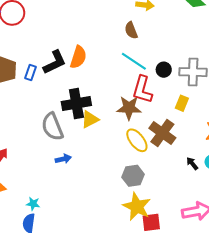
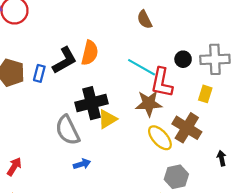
cyan line: (134, 61) -> (142, 67), moved
black arrow: (192, 163) -> (222, 158), turned 32
gray hexagon: (133, 176) -> (176, 177), moved

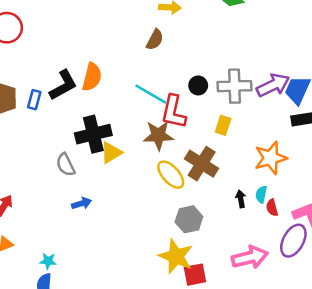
brown semicircle: (145, 19) -> (155, 40), turned -126
gray semicircle: (67, 130) -> (66, 165), size x0.7

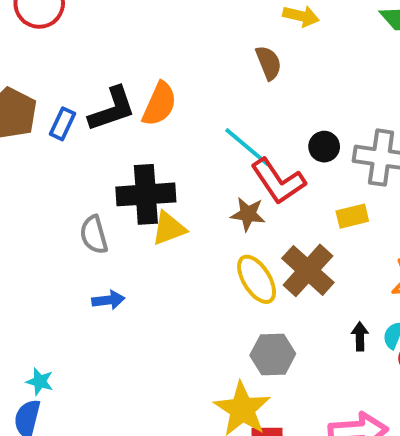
brown semicircle: (155, 40) -> (269, 63), turned -60
red L-shape: (174, 112) -> (278, 181), turned -56
yellow rectangle: (223, 125) -> (352, 216), turned 48
brown star: (158, 135) -> (248, 214), size x0.7

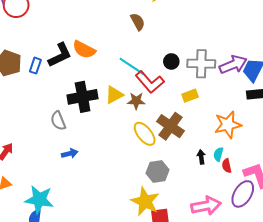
orange semicircle: (159, 104) -> (84, 50), turned 100
yellow triangle: (169, 228) -> (114, 95), moved
cyan star: (40, 382) -> (39, 200), size x2.0

